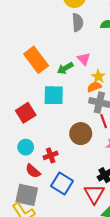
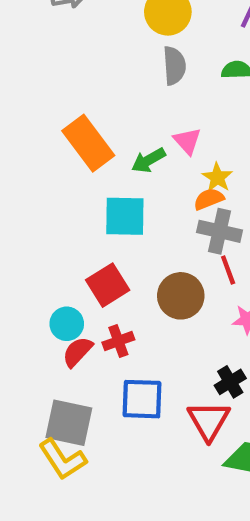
red square: (26, 113) -> (108, 285), moved
red semicircle: (33, 171) -> (77, 352), moved, turned 91
blue square: (62, 183) -> (142, 399), turned -30

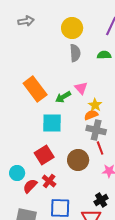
cyan circle: (67, 324) -> (17, 173), moved
red cross: (118, 341) -> (49, 181), turned -32

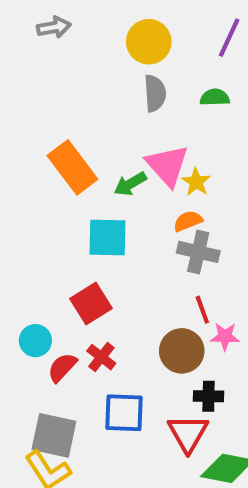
pink triangle: (81, 88) -> (167, 165), size x1.6
yellow star: (95, 105) -> (196, 182), moved
red line: (100, 148) -> (202, 310), moved
brown circle: (78, 160) -> (182, 351), moved
black cross: (101, 200) -> (209, 396), turned 32

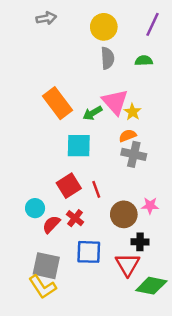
red line: (202, 310) -> (96, 189), moved

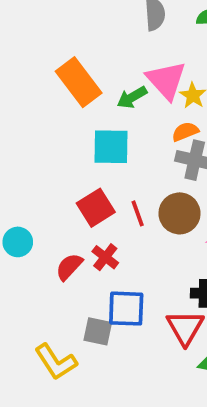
cyan circle: (35, 208) -> (18, 242), moved
brown circle: (124, 214) -> (179, 213), moved
gray square: (46, 266) -> (98, 331), moved, size x0.7

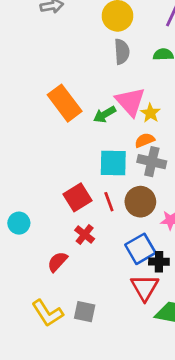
cyan square: (111, 147) -> (113, 163), moved
red semicircle: (69, 267) -> (57, 262), moved
blue square: (126, 309) -> (140, 249), moved, turned -32
gray square: (98, 331) -> (85, 312), moved

